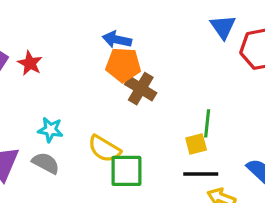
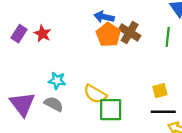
orange pentagon: (123, 65) -> (108, 35), turned 30
brown cross: (141, 89) -> (130, 32), moved
green line: (207, 123) -> (168, 37), moved

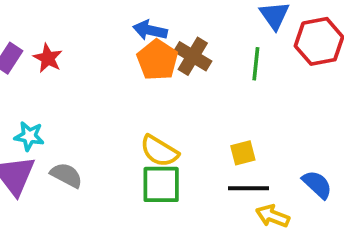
cyan star: (57, 81) -> (29, 136), moved
yellow semicircle: (95, 94) -> (159, 151), moved

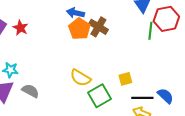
green line: (256, 64) -> (150, 31), moved
green square: (161, 184) -> (99, 96), moved, turned -30
black line: (248, 188) -> (142, 98), moved

